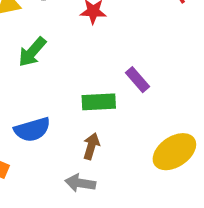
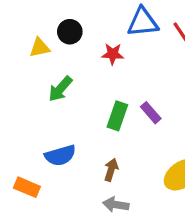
green rectangle: (99, 102) -> (117, 116), moved, turned -68
gray arrow: (80, 183) -> (116, 205), moved

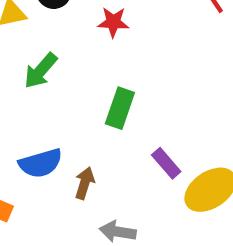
purple rectangle: (151, 113) -> (166, 163), moved
brown arrow: (111, 170) -> (85, 183), moved

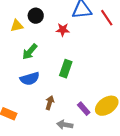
blue semicircle: (41, 163) -> (30, 79), moved
purple rectangle: (166, 163) -> (84, 109), moved

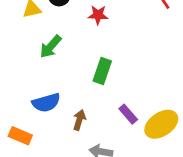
blue semicircle: (30, 79) -> (46, 103), moved
purple rectangle: (84, 109) -> (128, 114), moved

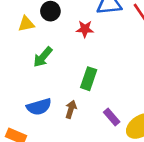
brown arrow: (79, 120) -> (71, 109), moved

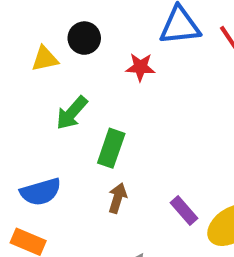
green rectangle: (89, 79) -> (111, 148), moved
blue semicircle: (39, 107) -> (41, 192), moved

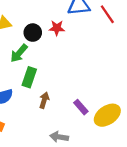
black circle: (84, 38) -> (33, 33), moved
green rectangle: (111, 148) -> (29, 77), moved

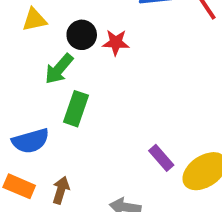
red star: (57, 28) -> (116, 42), moved
brown arrow: (44, 100) -> (61, 190), moved

